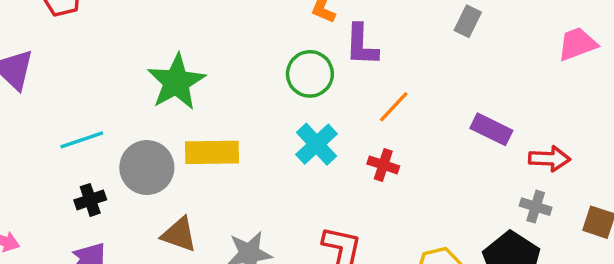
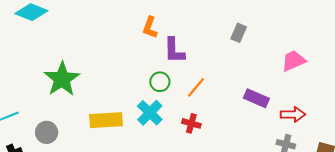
pink trapezoid: (577, 44) -> (294, 61), moved
green circle: (310, 74) -> (160, 82), moved, size x0.7
yellow rectangle: (212, 152) -> (106, 120), moved
gray circle: (147, 168) -> (47, 132), size x0.7

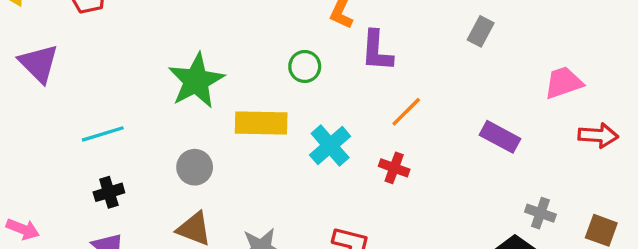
green circle: (160, 82) -> (305, 66), moved
red arrow: (293, 114) -> (598, 135), moved
yellow rectangle: (106, 120) -> (261, 123), moved
gray circle: (47, 132) -> (195, 167), moved

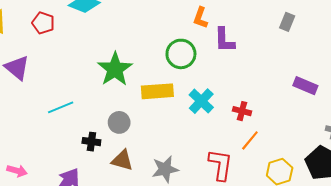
green circle: (305, 66) -> (181, 54), size x1.5
orange line: (406, 112) -> (250, 140), moved
black cross: (109, 192) -> (91, 142), moved, turned 30

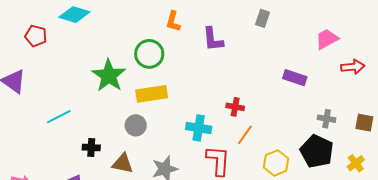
orange L-shape: (200, 18) -> (173, 21), moved
gray rectangle: (287, 22) -> (263, 18), moved
green circle: (181, 54) -> (149, 54), moved
cyan cross: (201, 101) -> (199, 128), moved, turned -30
gray circle: (119, 122) -> (136, 125), moved

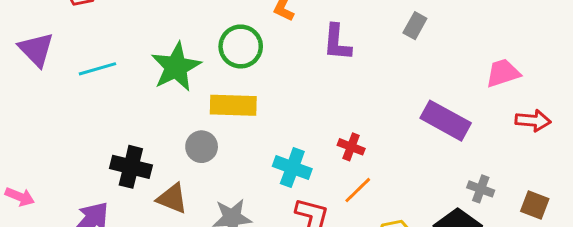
purple rectangle: (295, 78) -> (446, 121), size x1.4
cyan line: (59, 117) -> (97, 69), moved
black cross: (91, 148) -> (131, 167), size x1.5

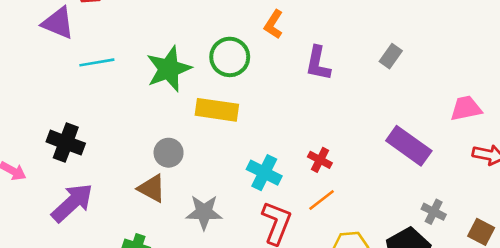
purple triangle: (36, 49) -> (58, 23), moved, turned -30
gray circle: (202, 147) -> (169, 153), moved
black cross: (131, 167) -> (66, 143), moved

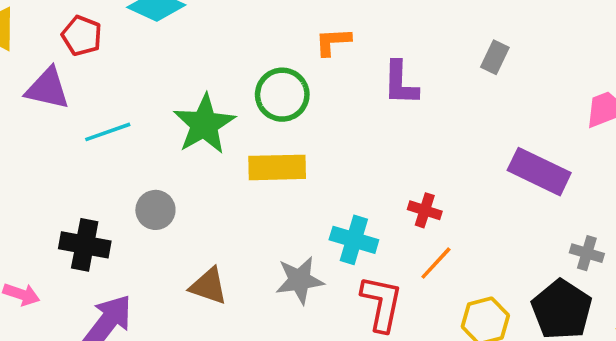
orange L-shape: (274, 24) -> (333, 42), turned 64
gray circle: (169, 153) -> (155, 210), moved
gray star: (204, 212) -> (300, 280), moved

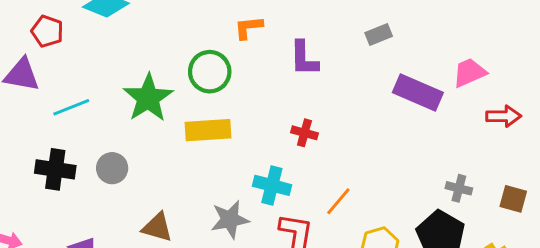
gray rectangle: (495, 57) -> (379, 34), turned 45
purple rectangle: (539, 172) -> (418, 92), moved
red cross: (425, 210) -> (304, 133), moved
black cross: (85, 245) -> (55, 169), moved

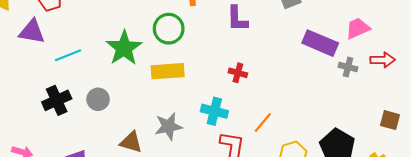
black cross: (55, 169) -> (57, 100), turned -32
gray cross: (459, 188) -> (348, 67), moved
gray star: (230, 220) -> (168, 126), moved

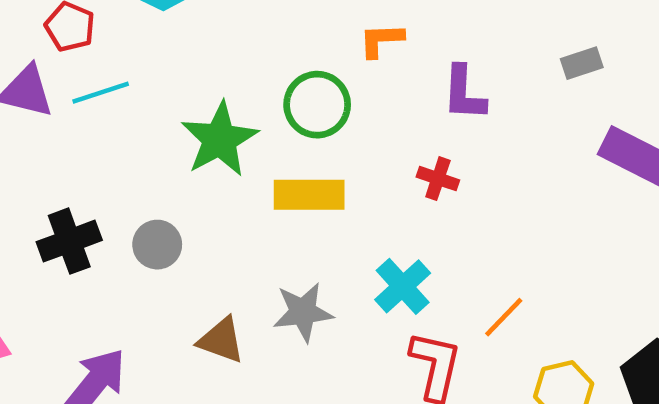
cyan line: (68, 55) -> (101, 93), moved
red cross: (238, 73) -> (438, 179), moved
cyan cross: (214, 111) -> (403, 286), turned 30

